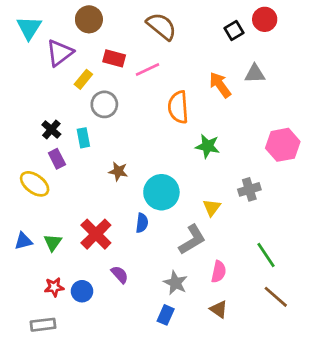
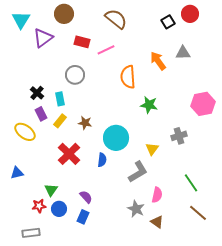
yellow rectangle: (83, 79) -> (60, 121), moved
red cross: (96, 234) -> (69, 154), moved
green triangle: (53, 242) -> (51, 190), moved
gray star: (175, 283) -> (136, 209), moved
blue rectangle: (166, 315) -> (83, 217), moved

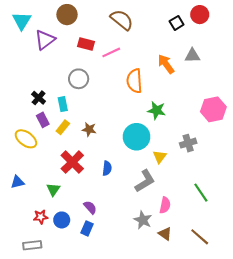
cyan circle: (116, 138) -> (137, 137), moved
green triangle: (51, 190) -> (53, 189), moved
brown line: (198, 213) -> (200, 237), moved

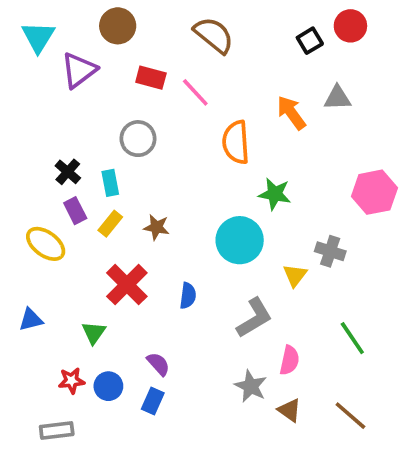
pink line: (111, 52) -> (195, 92), turned 72
gray cross: (188, 143) -> (330, 251), turned 35
yellow triangle: (160, 157) -> (295, 275), moved

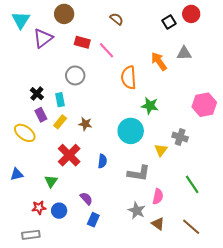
brown semicircle: (214, 35) -> (117, 19), size x0.6
gray L-shape: (254, 318) -> (139, 173), turned 40
blue rectangle: (153, 401) -> (93, 220), moved

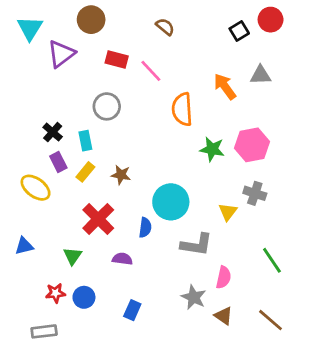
pink hexagon: (204, 105) -> (252, 145), moved
cyan circle: (131, 131) -> (171, 202), moved
purple semicircle: (86, 198) -> (122, 259), moved, turned -40

